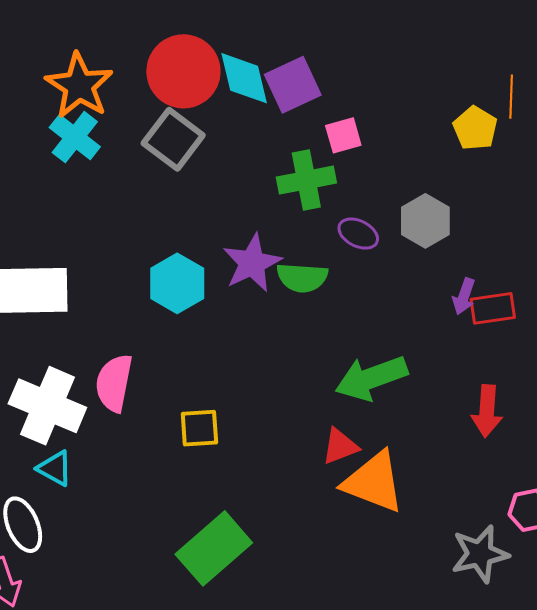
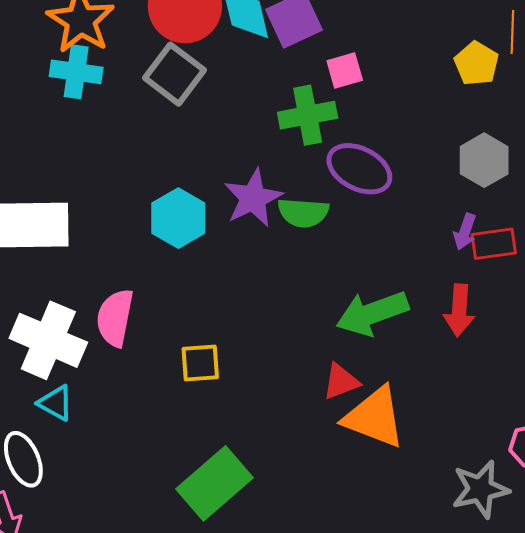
cyan cross: (75, 137) -> (76, 72), turned -30
gray hexagon: (425, 221) -> (484, 160), moved
purple ellipse: (358, 234) -> (359, 169), size x1.6
red arrow: (487, 411) -> (459, 310), moved

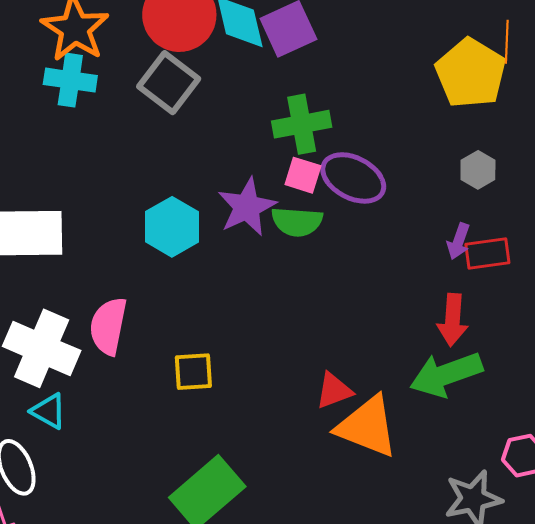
yellow pentagon: (476, 64) -> (471, 73), size x1.6
pink square: (345, 71) -> (303, 175), moved, turned 33
gray hexagon: (484, 160) -> (478, 170), size x0.7
green arrow: (372, 313) -> (446, 374), moved

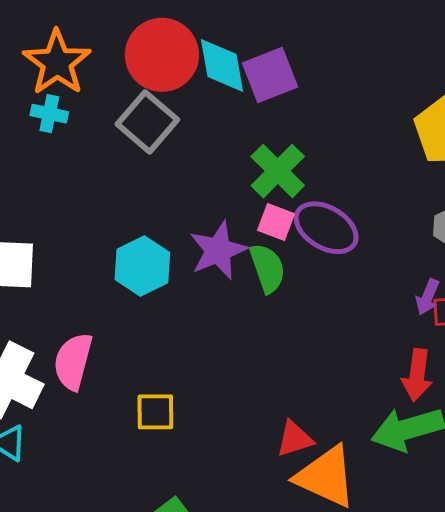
cyan cross: (70, 80) -> (49, 114), size x0.7
green cross: (302, 124) -> (278, 171), turned -38
green semicircle: (297, 222) -> (267, 268), turned -117

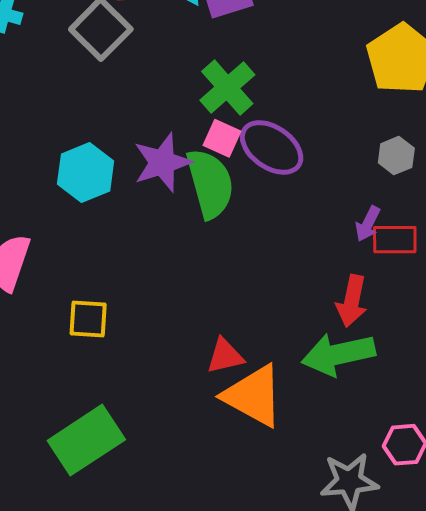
green semicircle: (267, 268) -> (210, 184), size x1.4

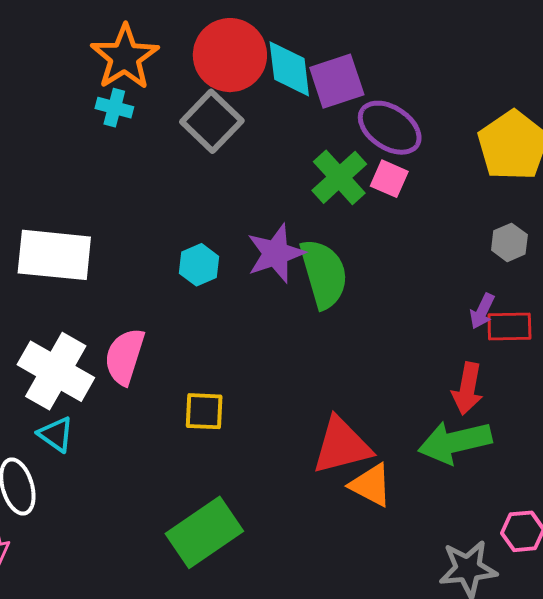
pink square: (222, 138) -> (389, 179), moved
purple ellipse: (272, 147) -> (390, 128), moved
cyan hexagon: (86, 173) -> (199, 265), size x0.7
red triangle: (225, 356) -> (342, 446), size x1.6
orange triangle: (253, 396) -> (371, 485), size x0.7

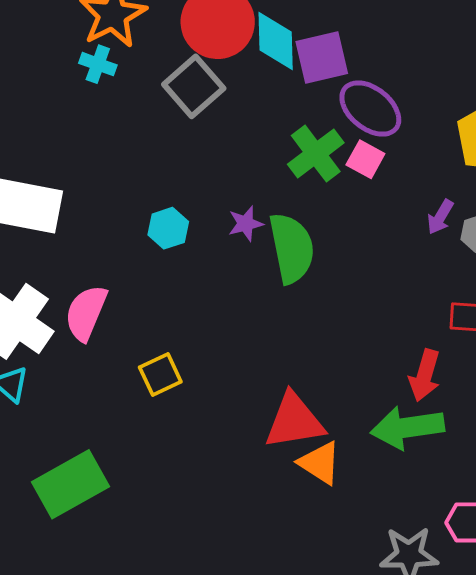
purple star: (276, 253) -> (246, 224), size x0.6
purple arrow: (482, 311) -> (440, 217), moved
yellow square: (204, 411) -> (160, 374), turned -33
green rectangle: (204, 532) -> (71, 484), moved

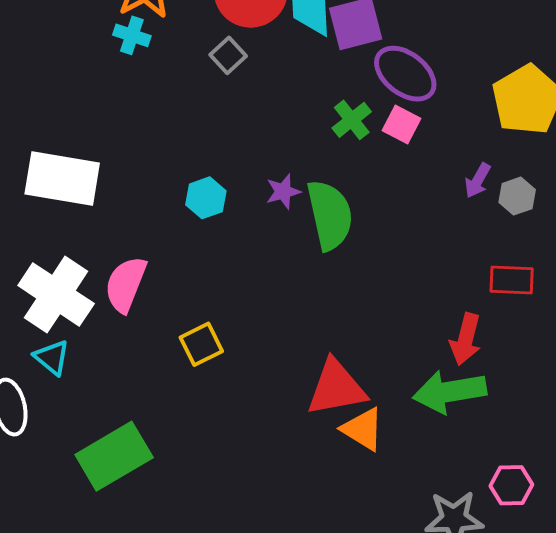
gray square: (194, 86) -> (228, 55), size x0.6
green cross: (316, 154) -> (352, 120), size x0.7

